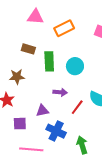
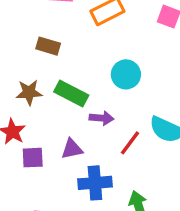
green rectangle: (49, 61) -> (71, 94), moved, turned -60
purple square: (20, 124) -> (33, 158), moved
blue cross: (56, 131) -> (95, 183), turned -30

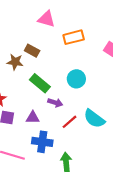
brown star: (29, 92) -> (15, 62), moved

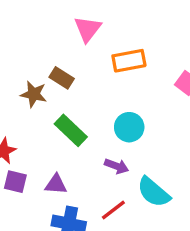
pink triangle: (46, 19) -> (88, 29), turned 48
purple arrow: (55, 103) -> (117, 166), moved
red line: (69, 122) -> (113, 210), moved

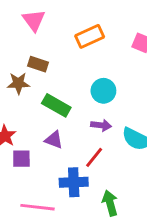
pink triangle: (88, 29) -> (34, 20), moved
purple triangle: (56, 184) -> (54, 140), moved, turned 30
red line: (113, 210) -> (94, 157), moved

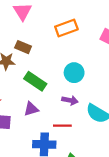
purple triangle: (54, 140) -> (31, 109), turned -42
red line: (94, 157) -> (62, 126), turned 48

